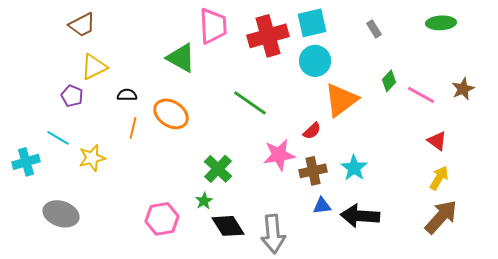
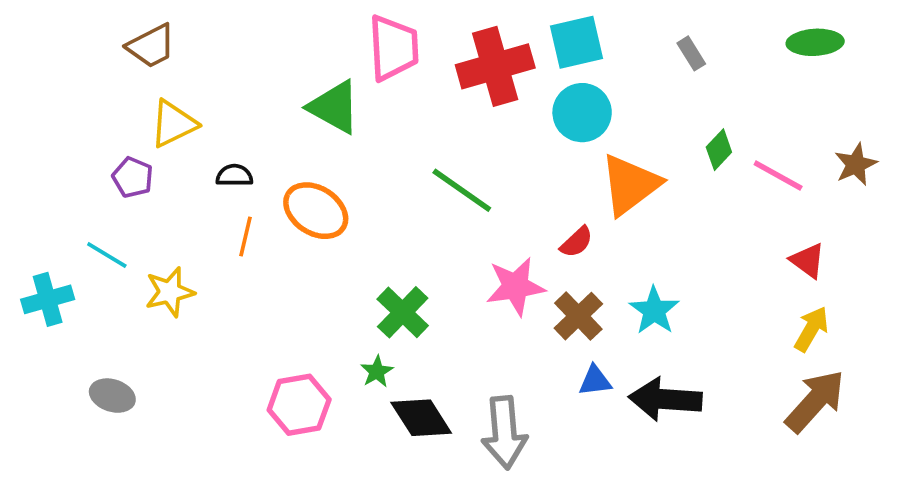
brown cross: (313, 171) -> (578, 316), turned -32
gray ellipse: (61, 214) -> (112, 396), size x0.7

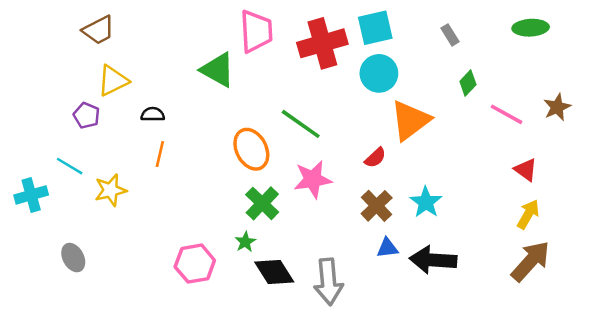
green diamond: (719, 150) -> (468, 83), moved
orange ellipse: (316, 211) -> (251, 149), moved, turned 30
pink star: (515, 286) -> (313, 179), moved
gray ellipse: (112, 396) -> (73, 258), turned 44

